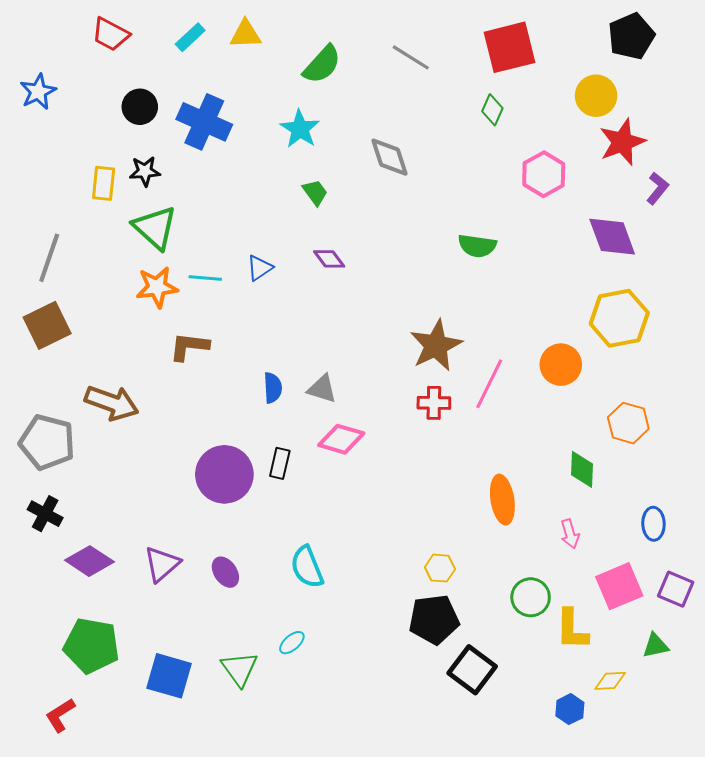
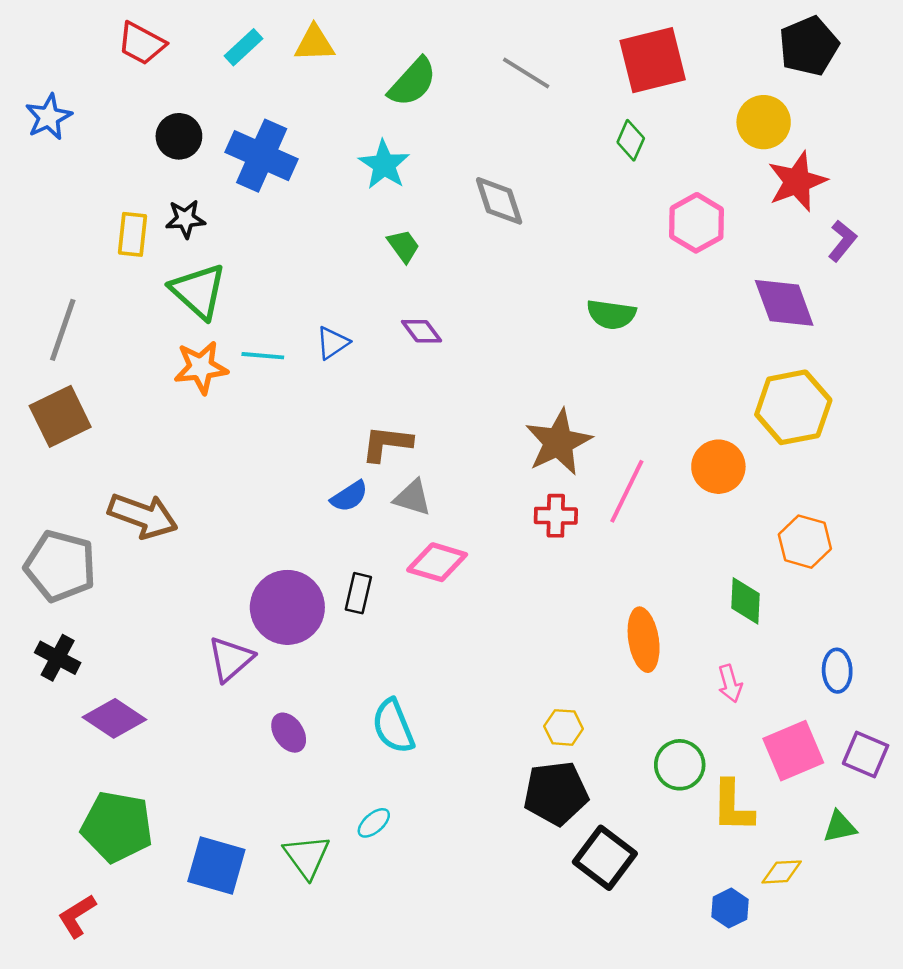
brown L-shape: (189, 346) -> (387, 443), moved
blue semicircle: (273, 388) -> (349, 496), turned 60
purple triangle: (162, 564) -> (231, 659), moved

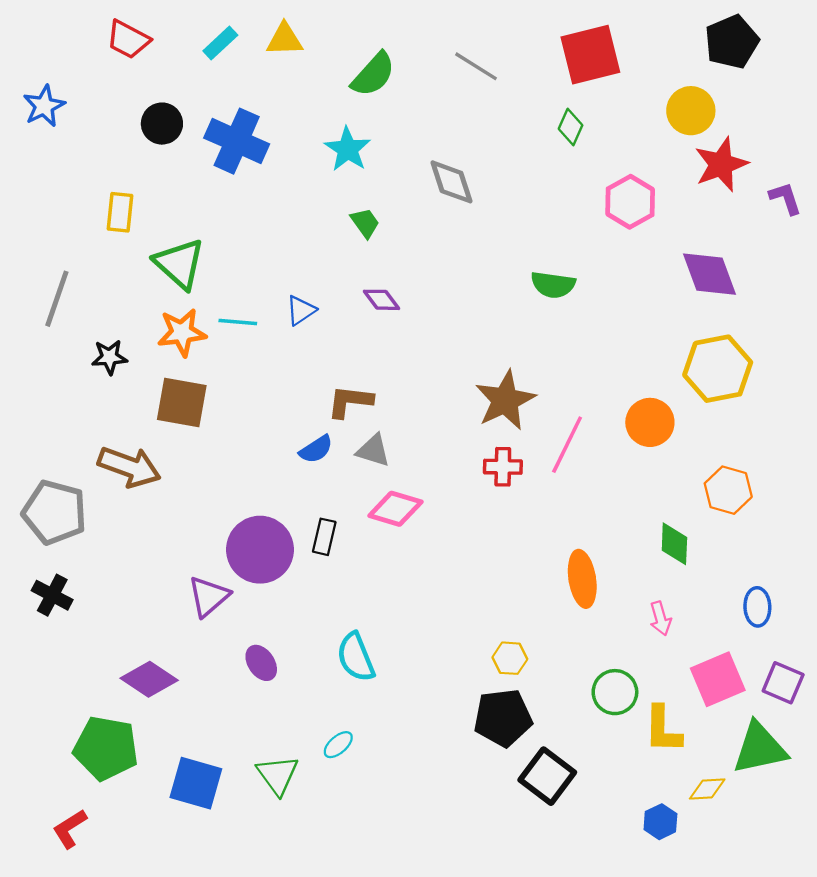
black star: (185, 219) -> (109, 357), moved
purple L-shape: (842, 241) -> (785, 198), moved, turned -57
brown square: (60, 416) -> (182, 403), moved, turned 36
purple diamond: (114, 718) -> (149, 679), moved
green triangle: (840, 827) -> (760, 748), size x1.8

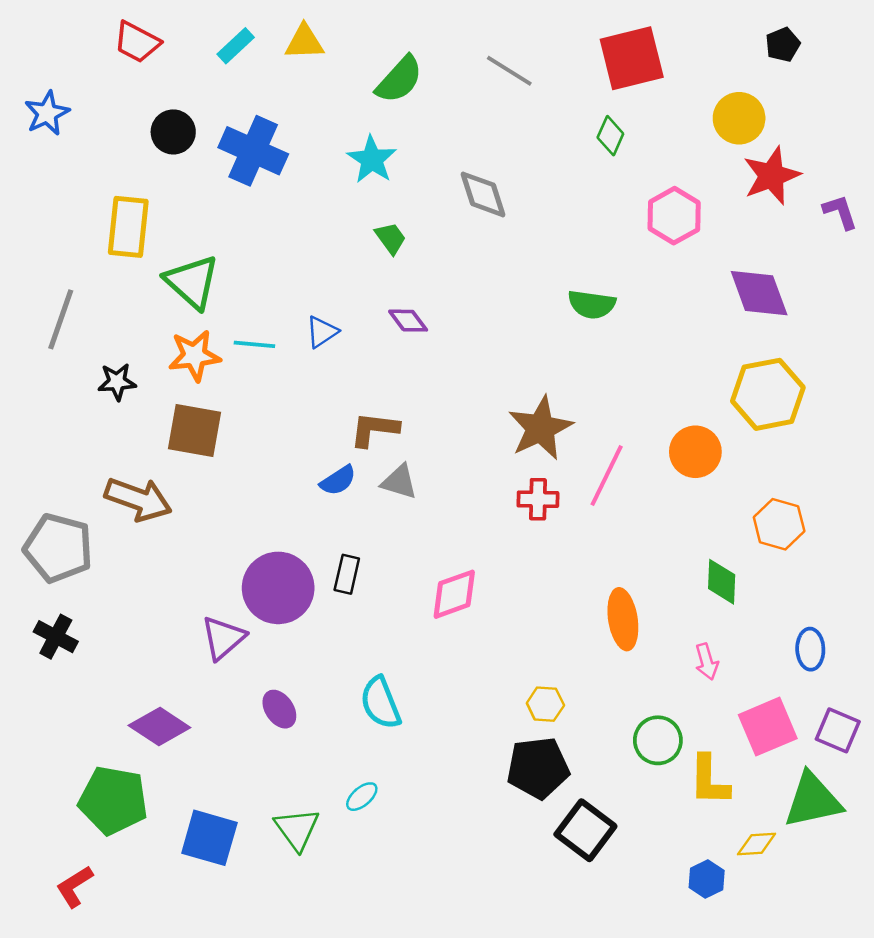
black pentagon: (732, 42) -> (783, 45), size x0.6
yellow rectangle: (120, 212) -> (128, 227), size x1.4
pink diamond: (395, 509) -> (454, 594), moved, turned -36

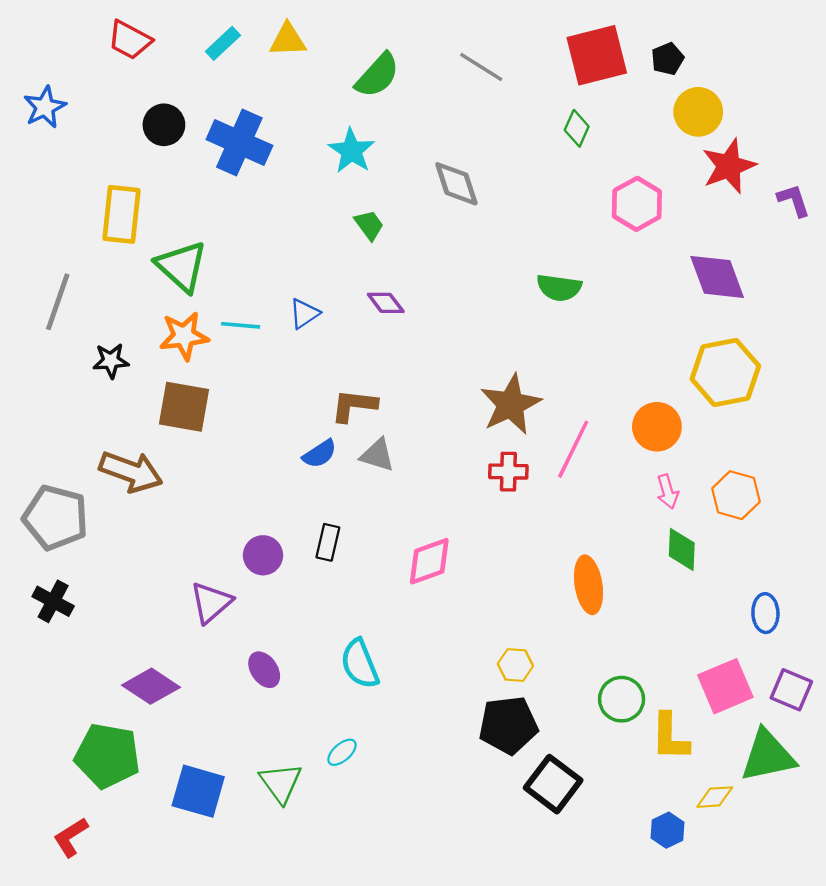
black pentagon: (783, 45) -> (668, 59), moved
purple circle: (278, 588) -> (263, 555), size x0.6
pink arrow: (707, 662) -> (668, 492), moved

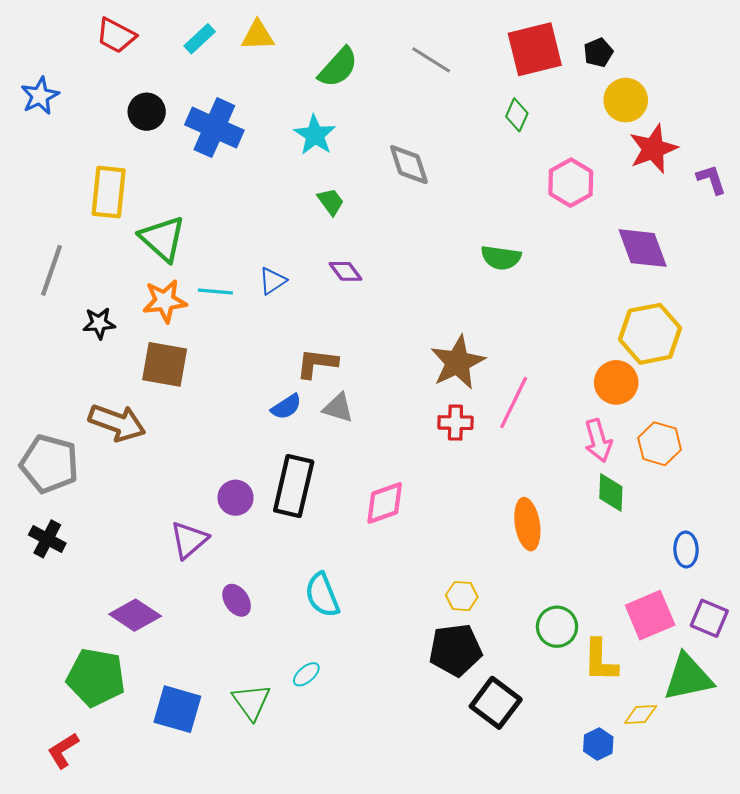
orange circle: (657, 427) -> (616, 382), moved
pink arrow: (668, 492) -> (598, 441), size x1.4
black rectangle: (328, 542) -> (294, 486), size x1.8

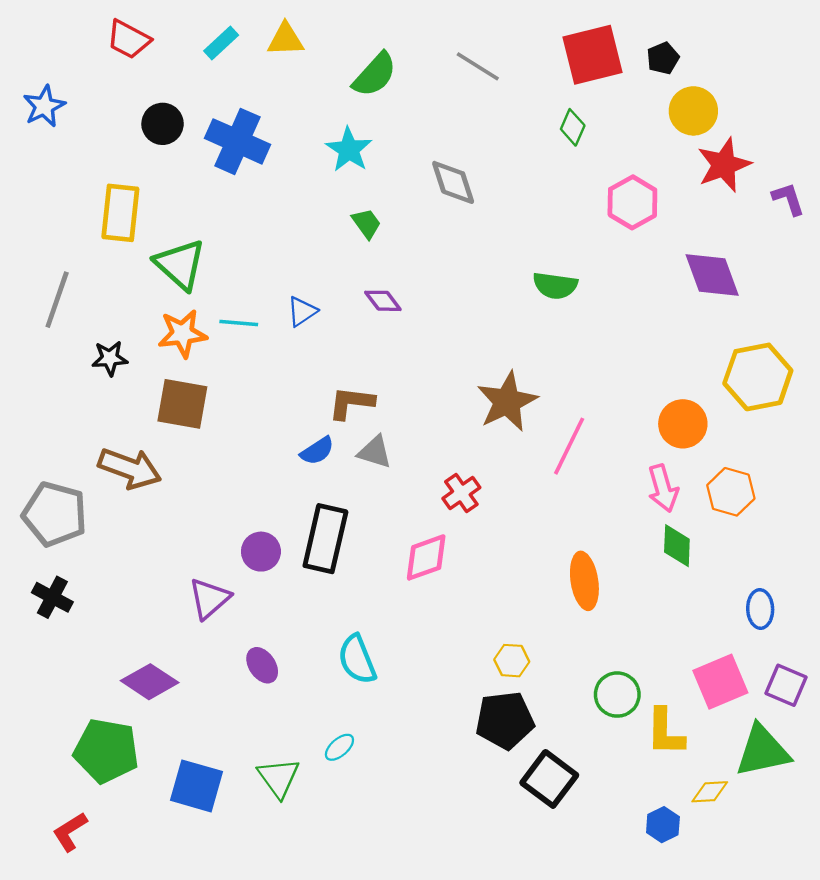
yellow hexagon: (650, 334) -> (758, 377), moved
red cross: (455, 423) -> (461, 493), moved, turned -36

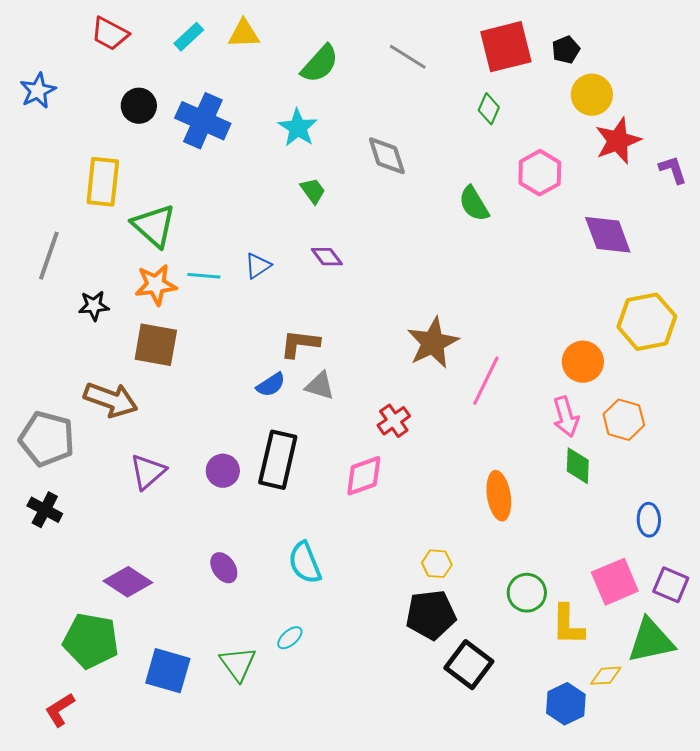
green semicircle: (555, 286) -> (474, 204), moved, turned 51
purple triangle: (209, 598) -> (148, 472), moved
blue hexagon: (663, 825) -> (566, 704), size x1.4

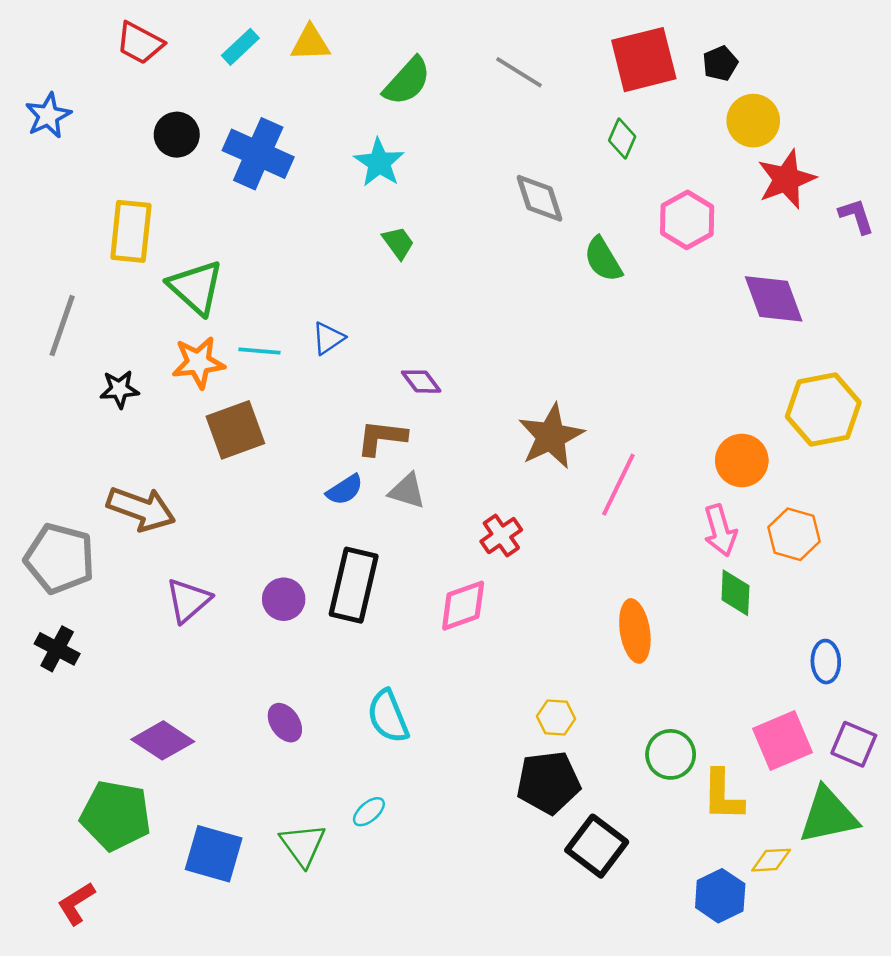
gray diamond: (387, 156) -> (539, 198), moved
purple diamond: (327, 257) -> (421, 382), moved
brown square: (156, 345) -> (235, 430), moved, turned -30

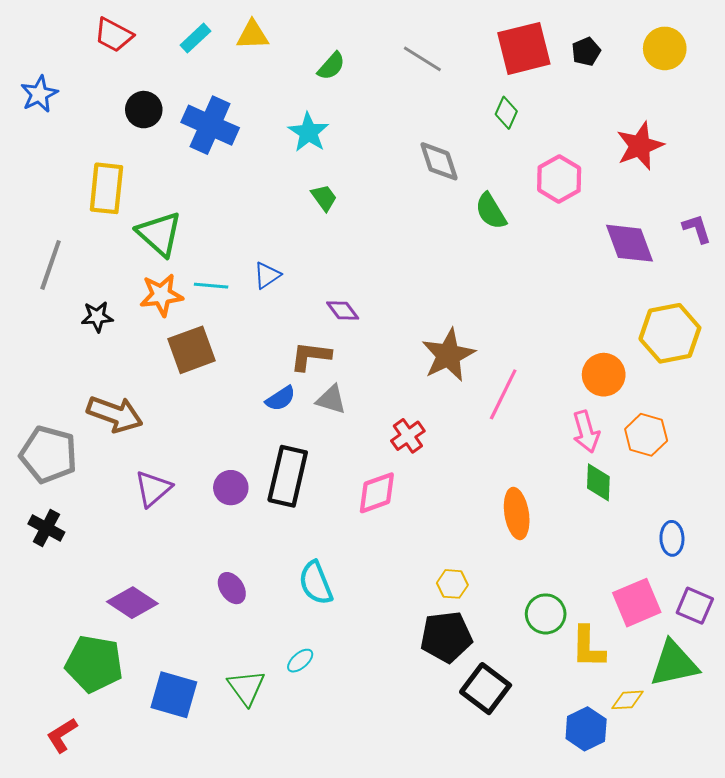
green semicircle: (407, 81) -> (331, 66), size x0.7
yellow circle: (753, 121) -> (665, 48), moved
purple L-shape: (856, 216) -> (697, 229), moved

